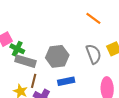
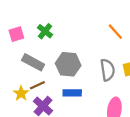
green cross: (17, 49) -> (45, 31), moved
brown line: (34, 81) -> (37, 85), turned 40

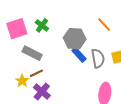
pink square: (16, 34) -> (17, 29), size x1.5
gray hexagon: (68, 64) -> (75, 39), moved
blue rectangle: (72, 93) -> (79, 55), moved, turned 49

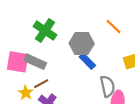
green cross: (42, 25) -> (45, 31), size x1.5
pink square: (17, 29) -> (18, 62), moved, turned 30
gray semicircle: (98, 58) -> (107, 86), moved

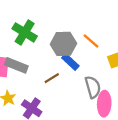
orange line: (114, 27) -> (91, 41), moved
brown line: (41, 84) -> (52, 78), moved

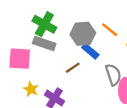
gray rectangle: (16, 65) -> (44, 44), moved

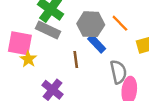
brown line: (73, 68) -> (76, 59), turned -70
yellow star: (31, 89) -> (28, 59), moved

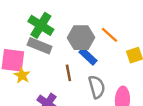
gray semicircle: (118, 72) -> (97, 87), moved

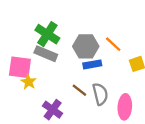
blue rectangle: (88, 56) -> (92, 64), turned -54
brown line: (68, 73) -> (79, 90), moved, turned -42

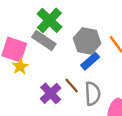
blue rectangle: (92, 64) -> (90, 61), turned -42
purple cross: (53, 110) -> (51, 93), moved

